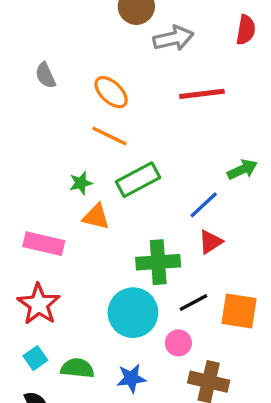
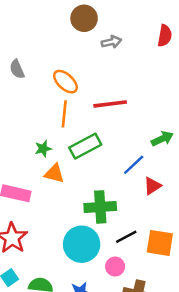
gray arrow: (173, 38) -> (111, 42), size x0.7
red line: (202, 94) -> (110, 104), moved
orange line: (109, 136) -> (64, 114), turned 70
red triangle: (210, 242) -> (152, 186), moved

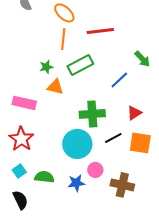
green arrow: (162, 139) -> (142, 59), turned 72
red triangle: (152, 186) -> (134, 113), moved
pink circle: (115, 267) -> (95, 170), moved

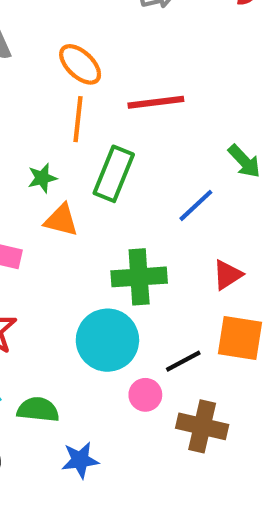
green rectangle: (80, 65) -> (114, 174), turned -40
black line: (113, 138) -> (183, 361), moved
blue star: (76, 183) -> (80, 460), moved

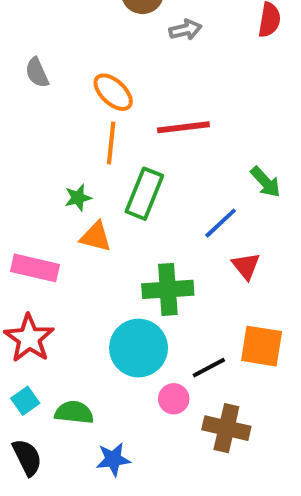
red triangle: (227, 275) -> (246, 266), moved, turned -36

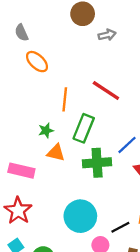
gray semicircle: (37, 73) -> (21, 33), moved
orange ellipse: (113, 92) -> (37, 62), moved
red line: (183, 127) -> (106, 90), turned 40
green cross: (168, 289) -> (97, 163), moved

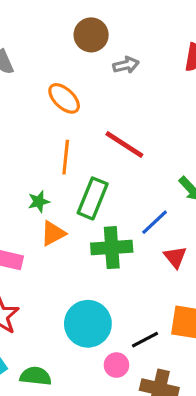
orange ellipse: (37, 62) -> (64, 98), moved
orange triangle: (56, 153) -> (53, 233), turned -42

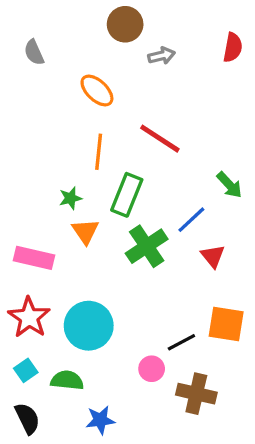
orange triangle: (53, 233) -> (85, 231), turned -36
green cross: (112, 248) -> (147, 246), turned -30
cyan circle: (88, 324) -> (89, 326), moved

